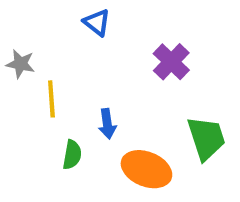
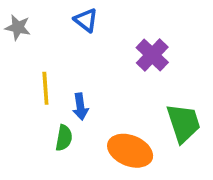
gray star: (20, 64) -> (18, 27), moved
blue arrow: (107, 124) -> (80, 107), moved

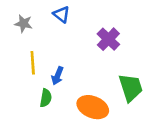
gray star: (18, 27) -> (24, 24), moved
blue arrow: (80, 107) -> (57, 76), turned 30

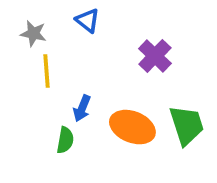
yellow line: (33, 63) -> (46, 71), moved
orange ellipse: (93, 107) -> (132, 127), moved

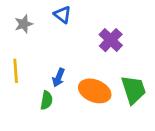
gray star: (33, 34) -> (24, 24), turned -30
yellow line: (46, 71) -> (16, 71), moved

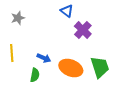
blue triangle: (63, 15) -> (67, 11), moved
blue arrow: (59, 78) -> (44, 58), turned -88

